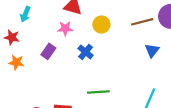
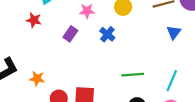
orange star: (16, 62) -> (37, 79), moved
green line: (98, 92) -> (133, 75), moved

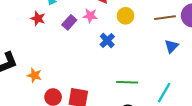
purple rectangle: (70, 34) -> (69, 22), moved

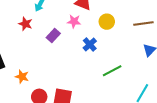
purple rectangle: (69, 22) -> (53, 35), moved
green line: (127, 82) -> (112, 71), moved, turned -30

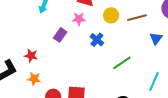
brown line: (143, 23) -> (137, 18), moved
red star: (25, 24) -> (31, 56), moved

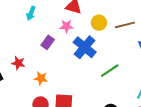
blue cross: (97, 40) -> (85, 47), size x1.6
orange star: (34, 79) -> (41, 78), moved

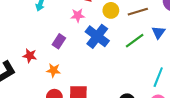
purple rectangle: (48, 42) -> (59, 41), moved
green line: (110, 71) -> (135, 41), moved

